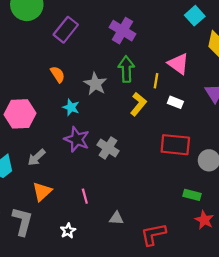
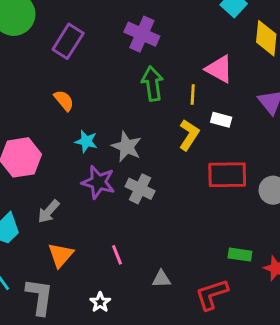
gray star: (95, 84) -> (127, 147), moved
yellow L-shape: (138, 104) -> (189, 135), moved
green rectangle: (192, 195) -> (240, 255), moved

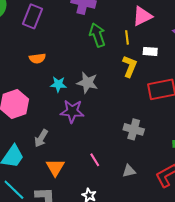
pink triangle: (219, 69) -> (142, 16), turned -45
orange semicircle: (64, 100) -> (37, 58), turned 133
gray cross: (140, 189) -> (134, 129), moved

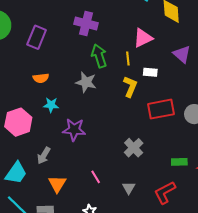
gray star: (87, 83) -> (86, 82), moved
cyan star: (58, 84) -> (51, 105), moved
gray cross: (134, 129) -> (134, 148), turned 30
gray triangle: (129, 171) -> (129, 188), turned -48

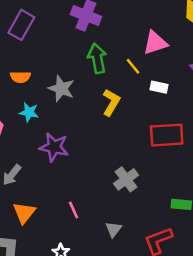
yellow line: (128, 59) -> (133, 66), turned -40
gray star: (86, 82) -> (61, 89), moved
yellow L-shape: (130, 87) -> (111, 102), moved

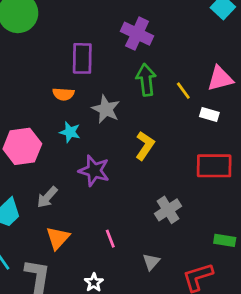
purple rectangle: (21, 25) -> (82, 58), moved, turned -32
pink triangle: (155, 43) -> (220, 79), moved
yellow L-shape: (111, 102) -> (145, 146), moved

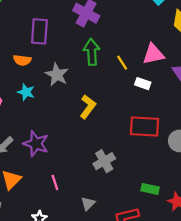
purple star: (94, 171) -> (36, 144), moved

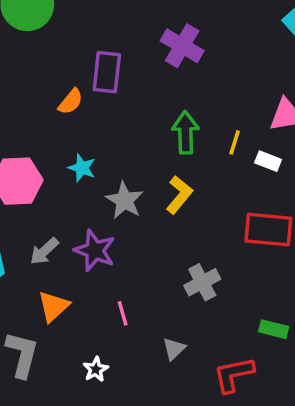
green arrow: (92, 52) -> (185, 133), moved
orange semicircle: (22, 60) -> (71, 102), moved, turned -60
yellow line: (122, 63) -> (235, 142), moved, turned 48
gray star: (57, 75) -> (125, 200), moved

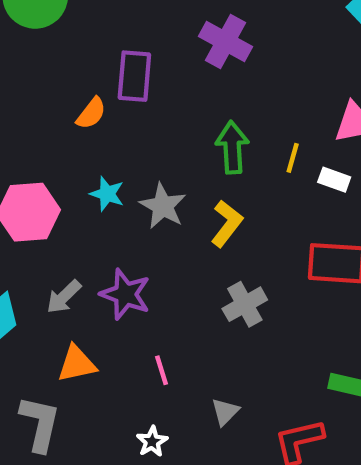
gray star: (125, 200) -> (163, 206), moved
gray cross: (202, 282) -> (245, 304), moved
orange triangle: (53, 306) -> (77, 364), turned 32
white star: (96, 369) -> (152, 442), moved

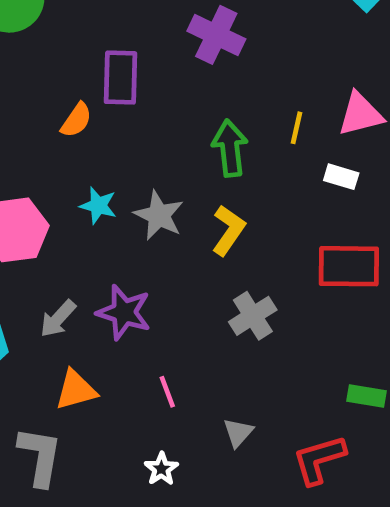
yellow line: (293, 158) -> (297, 128), moved

